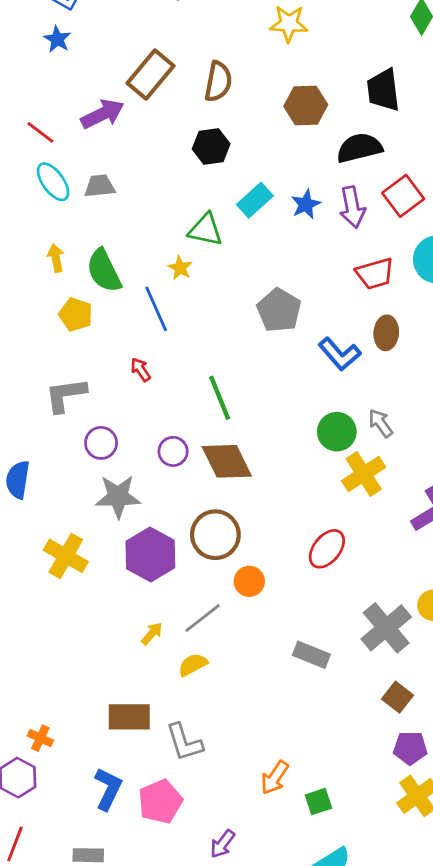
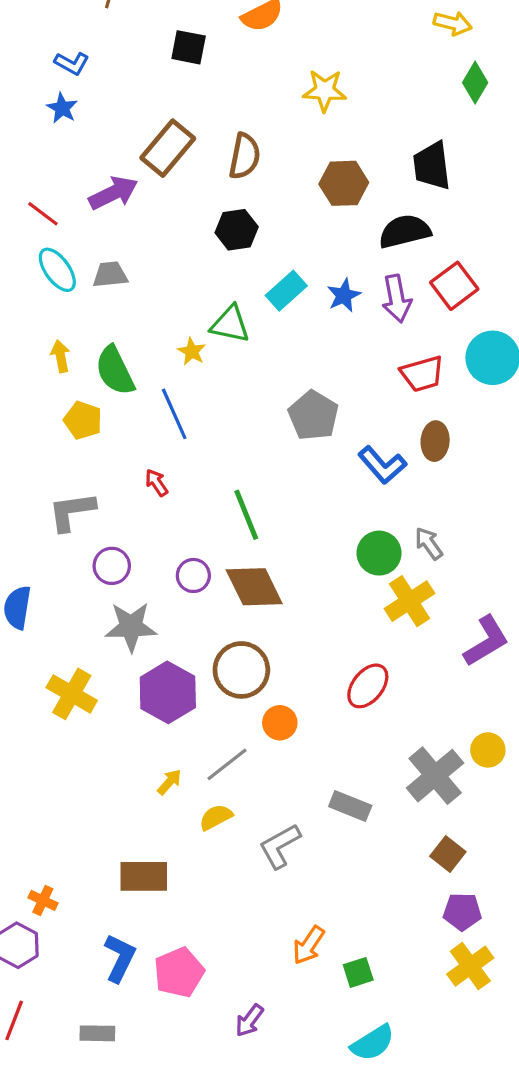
yellow star: (180, 268) -> (192, 351), moved
gray L-shape: (184, 742) -> (280, 846), moved, turned 78

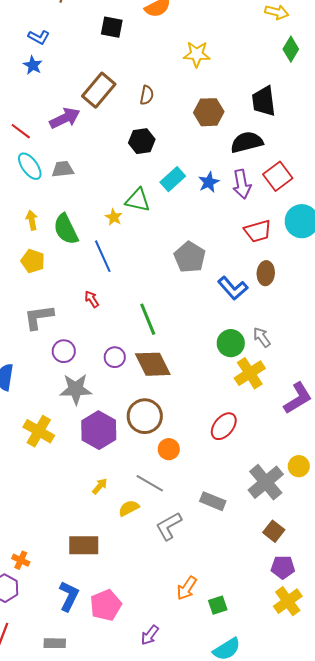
brown semicircle: (245, 156) -> (147, 95), size x0.7
yellow pentagon: (83, 420) -> (33, 261), moved
gray line: (227, 764) -> (150, 483), moved, turned 68

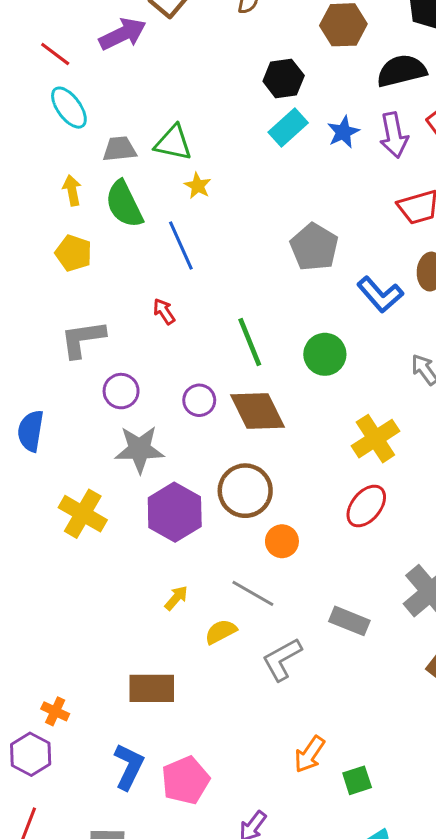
black hexagon: (142, 141) -> (284, 78), moved
gray trapezoid: (63, 169) -> (120, 149), moved
green triangle: (138, 200) -> (173, 143), moved
green circle: (231, 343) -> (325, 354), moved
yellow cross: (250, 373) -> (375, 439), moved

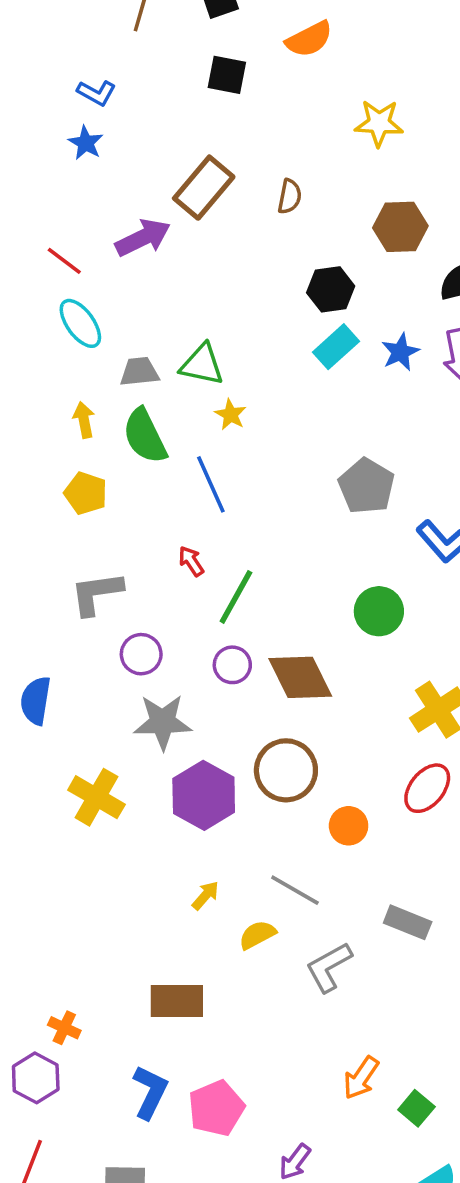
green line: (250, 342) -> (236, 597), moved, turned 51
orange circle: (282, 541) -> (349, 826), moved
green square: (357, 780) -> (416, 1108), turned -32

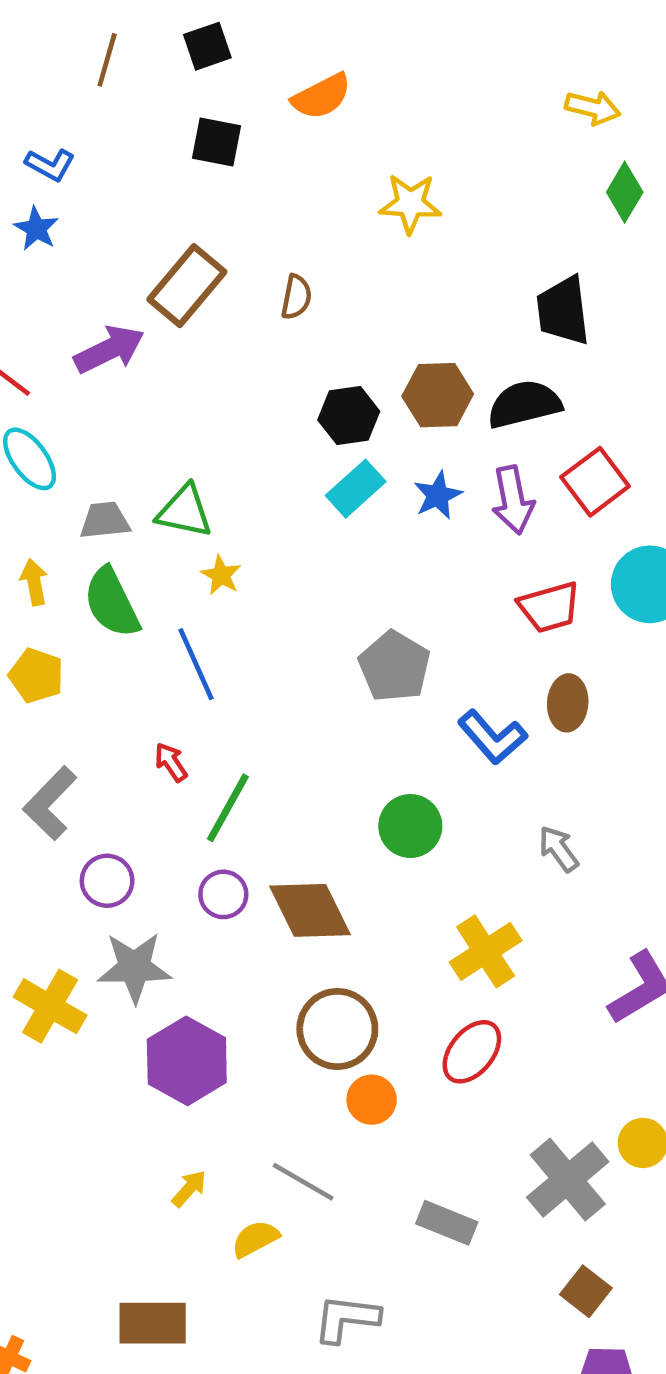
brown hexagon: (400, 227) -> (438, 395), moved
gray L-shape: (96, 593) -> (50, 803), turned -38
brown circle: (286, 770) -> (337, 1029), moved
yellow cross: (96, 797) -> (50, 1006), moved
gray L-shape: (329, 967) -> (346, 1319), moved, turned 36

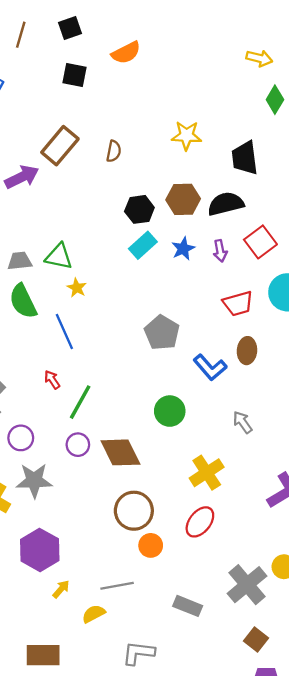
yellow star: (410, 204) -> (187, 136), moved
purple arrow: (513, 500) -> (220, 251), size x0.7
purple hexagon: (187, 1061) -> (40, 550), moved
gray line: (303, 1182) -> (117, 586), turned -40

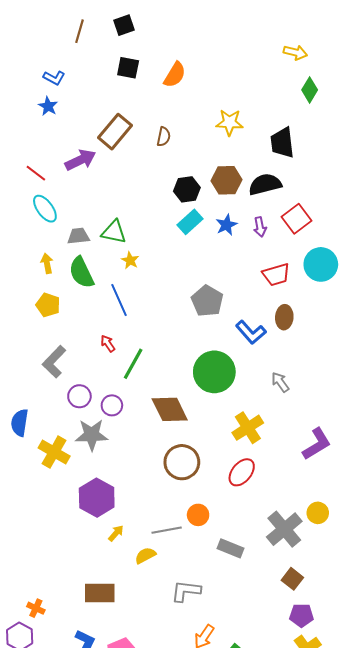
orange semicircle: (126, 53) -> (175, 75), moved, turned -32
green circle: (170, 411) -> (214, 372), size x1.5
purple circle: (78, 445) -> (112, 405), moved
orange circle: (151, 545) -> (198, 515), moved

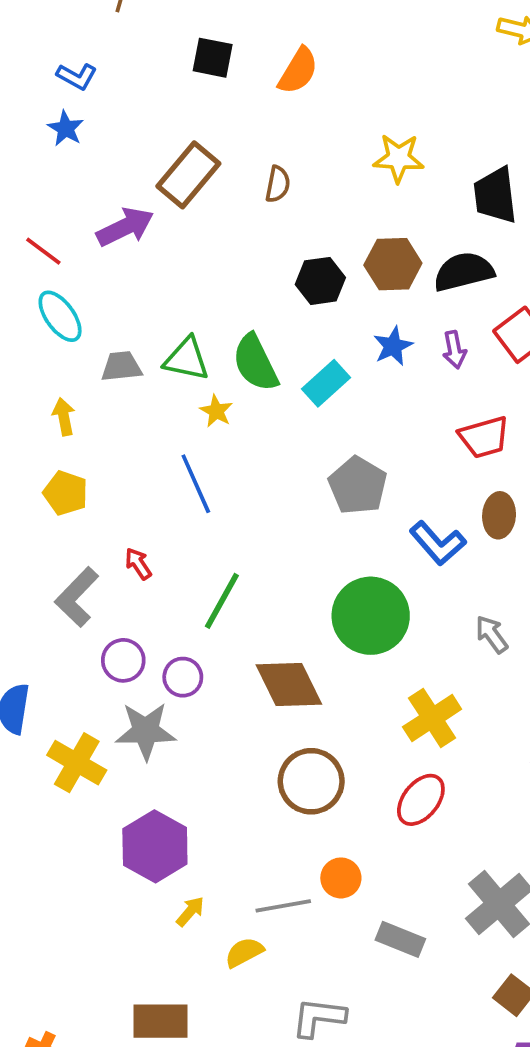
cyan rectangle: (190, 222) -> (326, 383), moved
green semicircle: (81, 273) -> (255, 363), moved
red arrow: (108, 344) -> (138, 564), moved

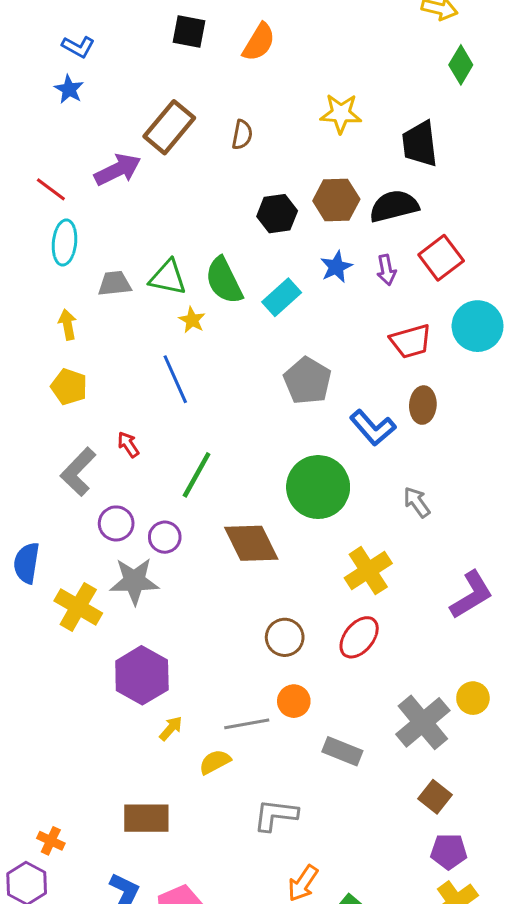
cyan ellipse: (60, 316) -> (65, 243), turned 42
brown circle: (311, 781) -> (285, 637), moved, size x0.7

